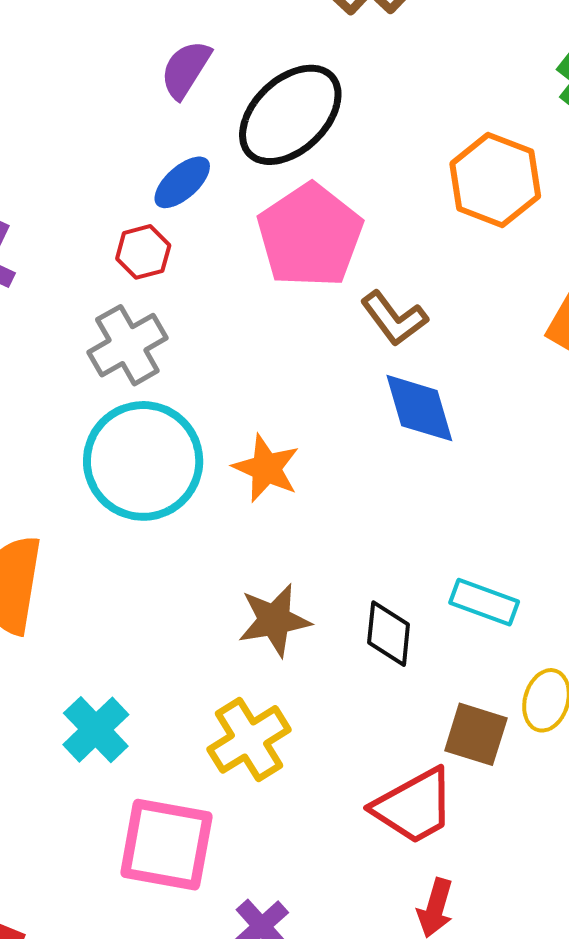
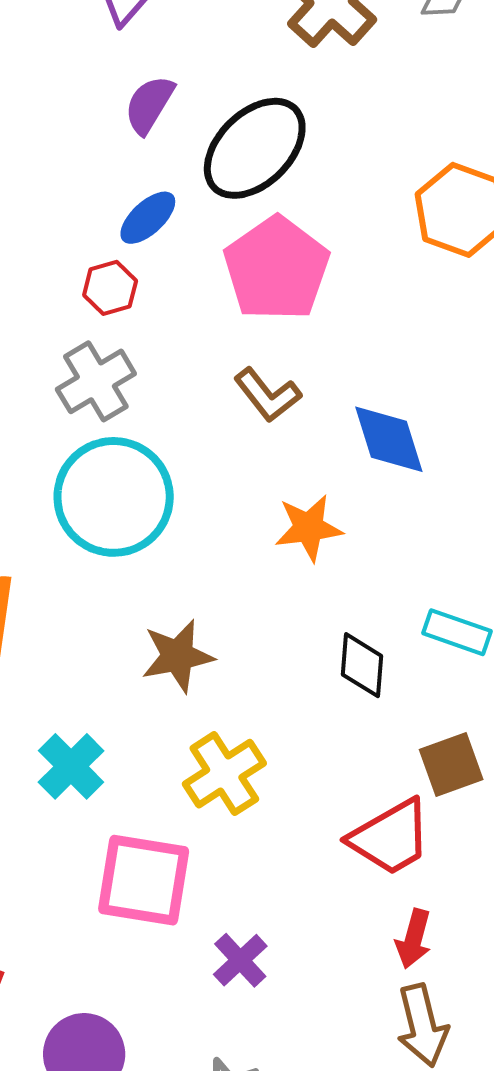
brown L-shape: (394, 318) -> (267, 395), moved
orange star: (266, 468) -> (309, 528), moved, turned -30
brown star: (274, 620) -> (178, 656), moved
brown square: (476, 734) -> (451, 764), turned -36

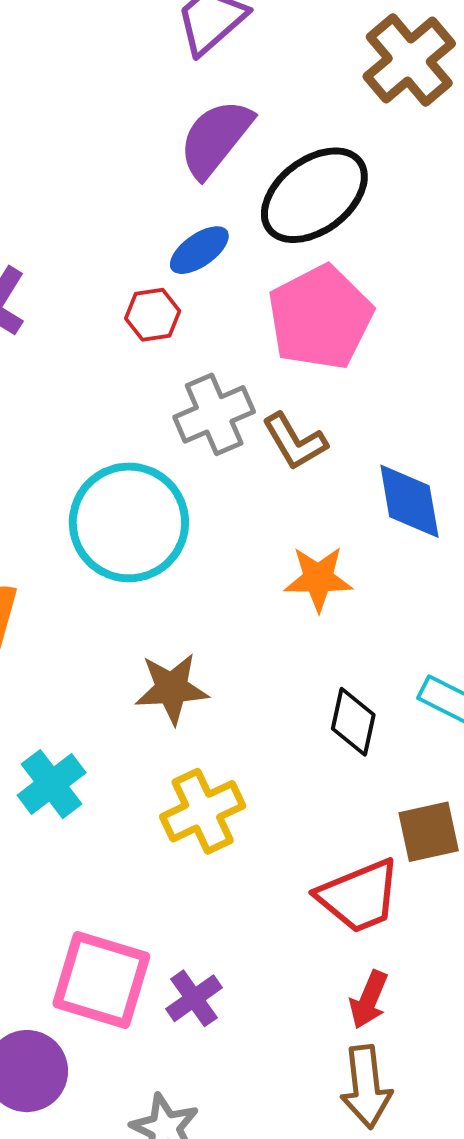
purple semicircle: (149, 105) -> (216, 138), size x1.4
gray cross: (96, 381) -> (214, 414), moved
pink square: (144, 880) -> (101, 980), moved

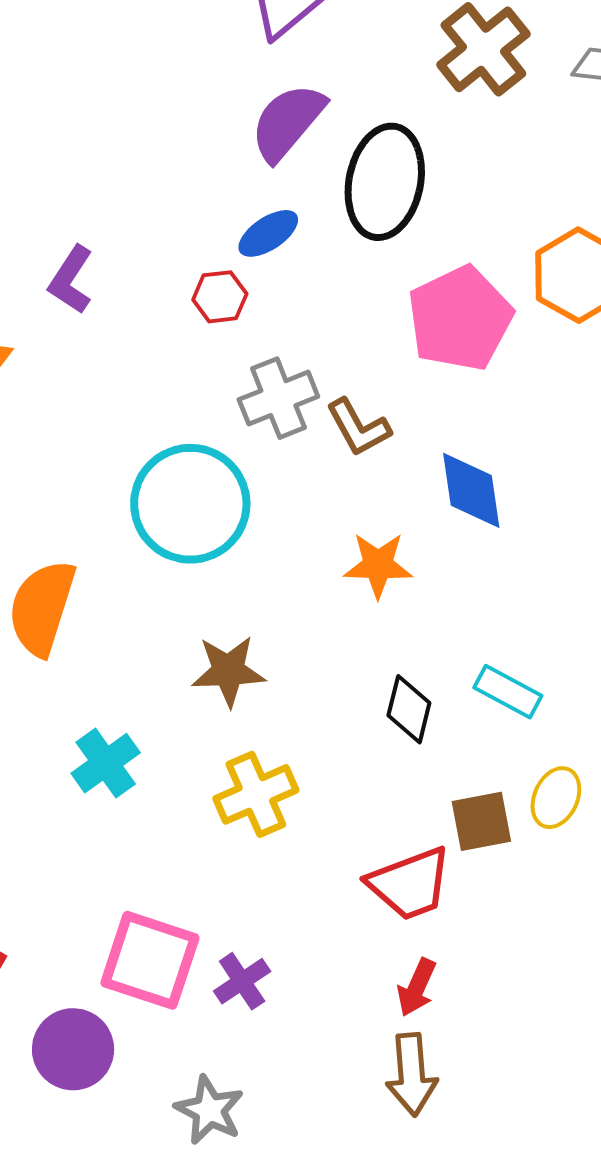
black ellipse: (314, 195) -> (385, 182), turned -43
pink pentagon: (320, 317) -> (460, 319), moved

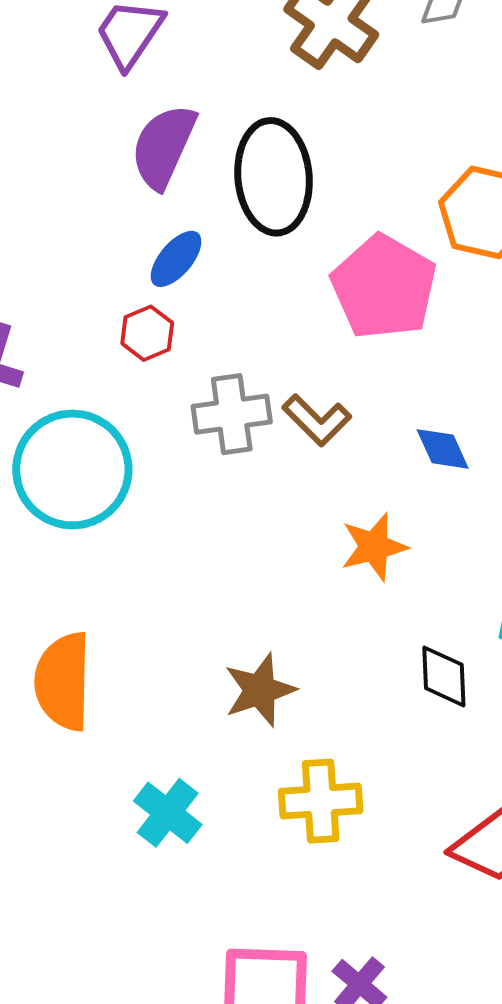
gray cross: (278, 398) -> (232, 414), turned 30
blue diamond: (471, 490) -> (443, 449), size x0.7
cyan circle: (190, 504) -> (72, 469), moved
yellow cross: (256, 794) -> (321, 801), turned 36

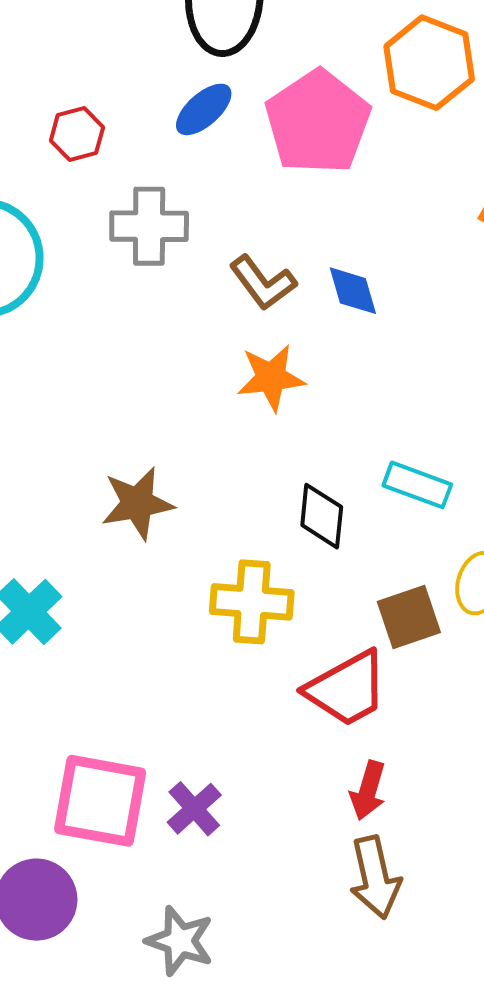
blue ellipse: (176, 259) -> (204, 109), moved
brown L-shape: (317, 420) -> (263, 283), moved
yellow cross: (321, 801) -> (252, 602), moved

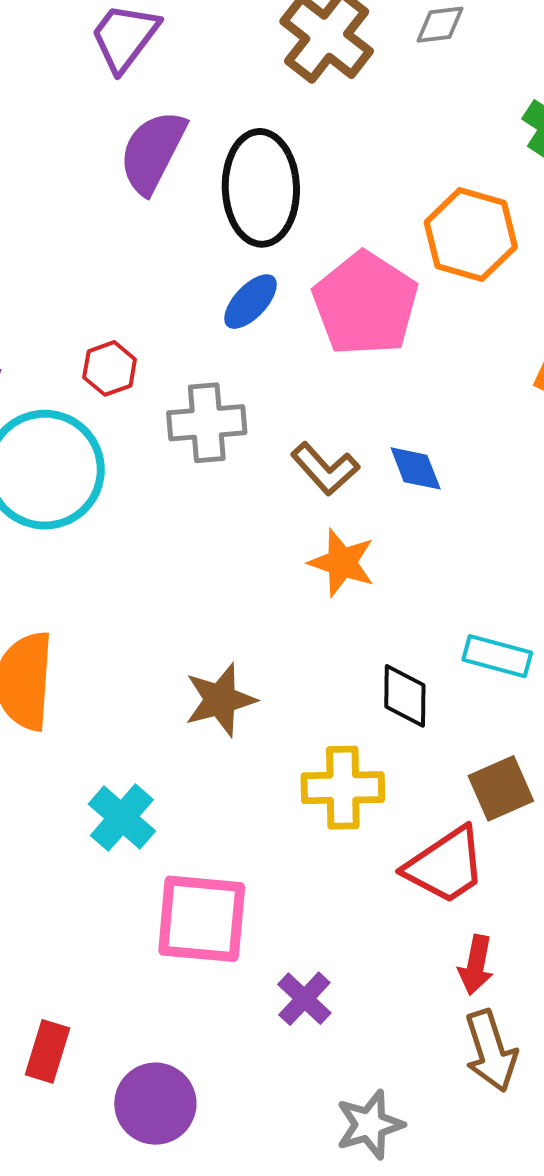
red hexagon: (77, 134) -> (110, 368), moved
orange star: (271, 378) -> (342, 563), turned 30
pink square: (100, 801) -> (202, 919), moved
gray star: (180, 941) -> (370, 1125), moved, turned -30

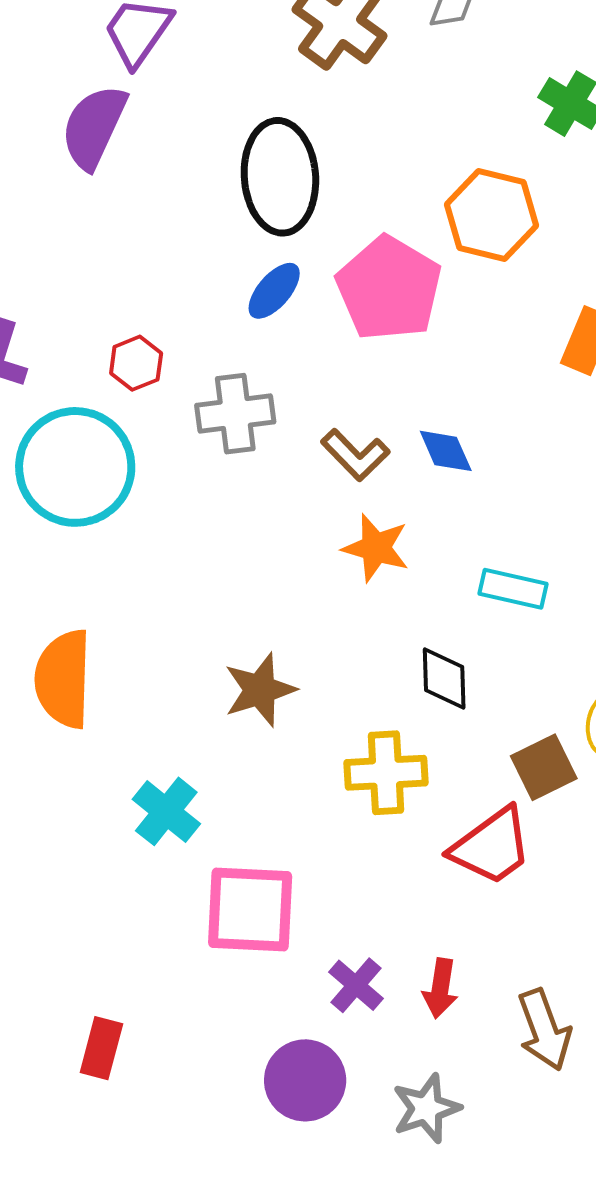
purple semicircle: (153, 152) -> (94, 127), moved
cyan rectangle: (497, 656) -> (513, 589), moved
red arrow: (476, 965) -> (440, 988), moved
purple circle: (155, 1104) -> (305, 1080), moved

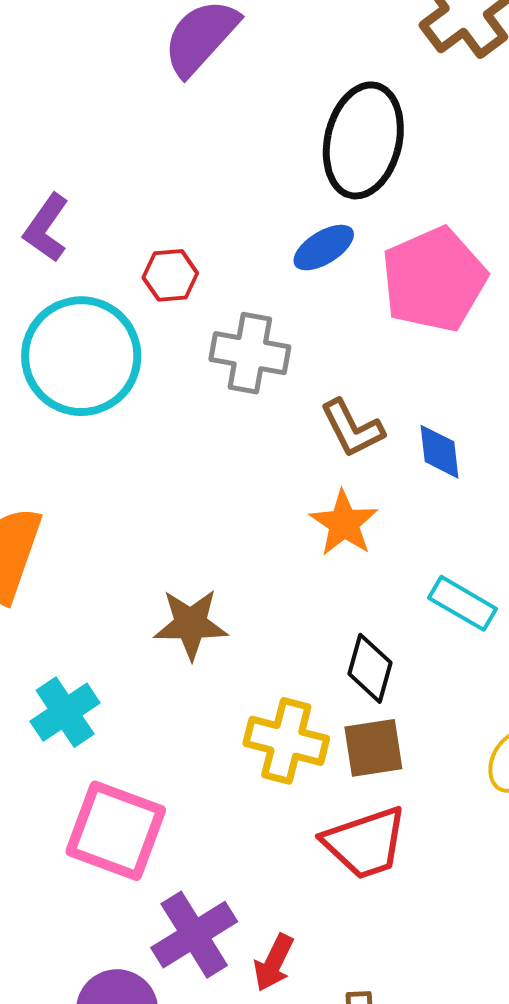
brown square: (544, 767) -> (373, 748), moved
purple cross: (356, 985) -> (194, 935), size x1.5

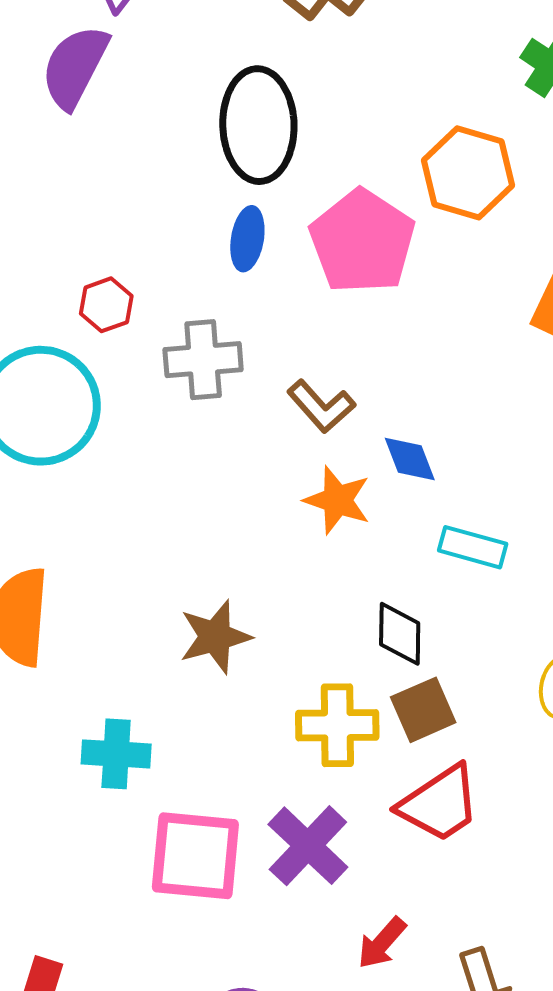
blue ellipse: (324, 248) -> (247, 239), turned -34
blue diamond: (440, 452) -> (410, 459), moved
cyan cross: (65, 712) -> (116, 754), turned -38
purple cross: (194, 935) -> (308, 846), moved
red arrow: (274, 963) -> (382, 943), turned 30

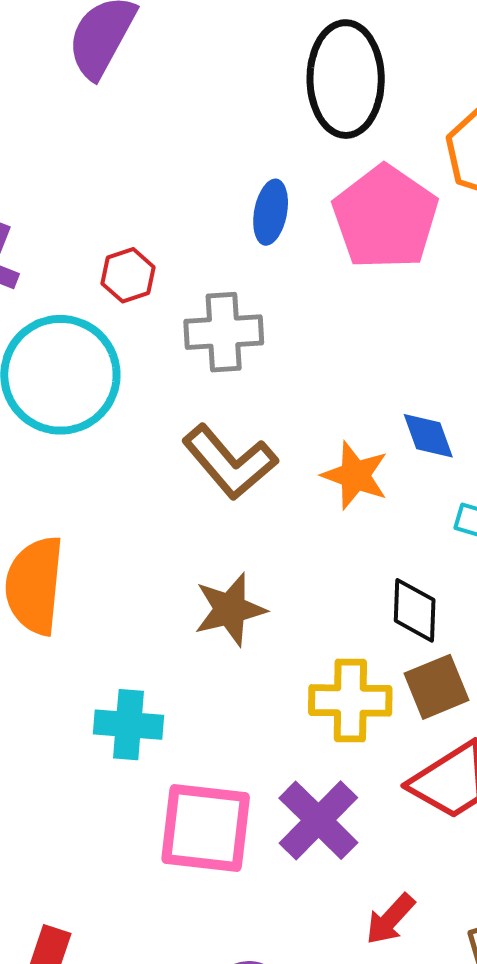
black ellipse: (258, 125) -> (346, 79), moved
brown L-shape: (321, 406) -> (230, 462), moved, size x1.4

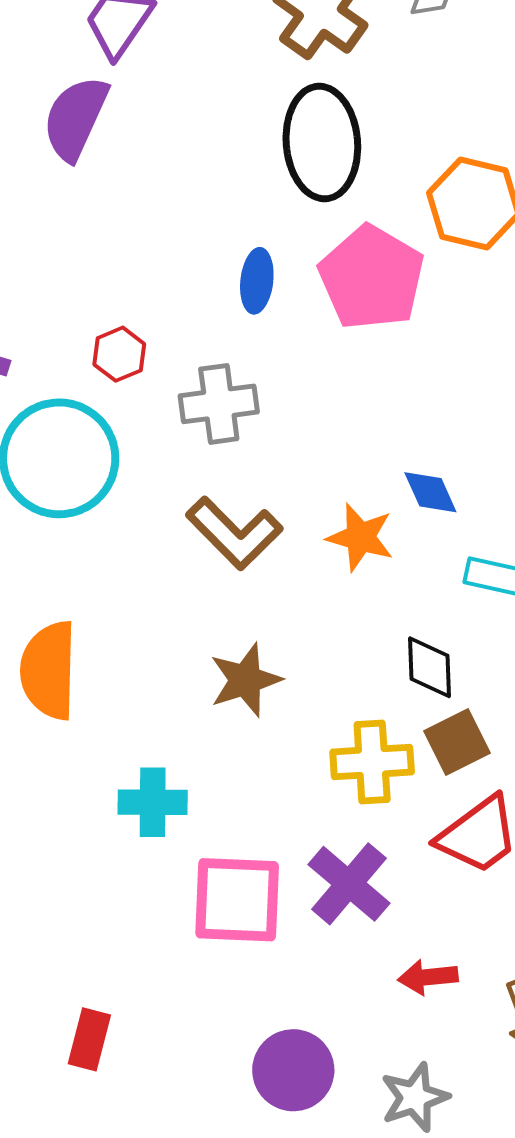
red arrow: (390, 919) -> (428, 977), turned 46

